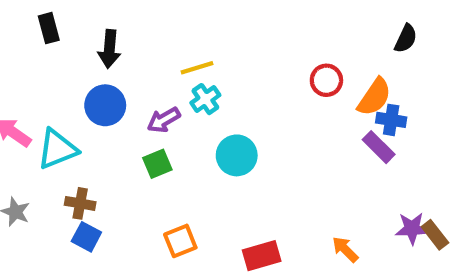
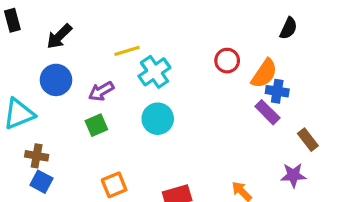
black arrow: (109, 49) -> (59, 36), turned 40
cyan cross: (205, 99) -> (154, 72), moved, size x1.4
brown rectangle: (435, 235) -> (308, 140), moved

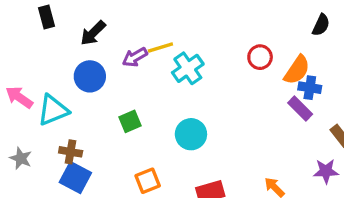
purple arrow: (101, 91) -> (135, 57), moved
cyan circle: (158, 119) -> (191, 134), moved
blue square: (41, 182) -> (75, 178), size x1.4

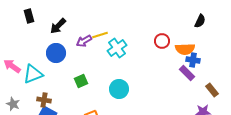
orange semicircle: (297, 70) -> (185, 49), turned 54

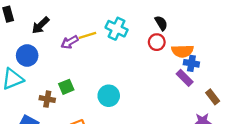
black semicircle: (200, 21) -> (161, 23), moved, turned -56
cyan cross: (117, 48) -> (117, 29), moved, turned -30
blue circle: (56, 53) -> (27, 56), moved
brown cross: (44, 100) -> (47, 99), moved

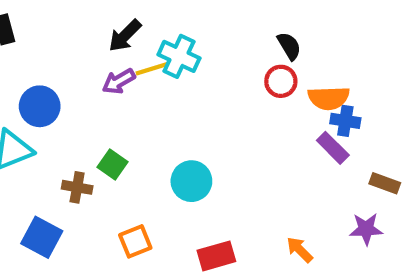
black arrow: (41, 25) -> (125, 36), moved
cyan cross: (117, 29) -> (179, 56), moved
green square: (66, 87) -> (112, 164), turned -32
brown rectangle: (213, 97) -> (385, 183), turned -32

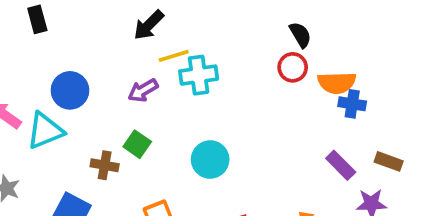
cyan cross: (179, 56) -> (199, 75), moved, turned -33
purple arrow: (119, 81) -> (143, 90), moved
purple rectangle: (333, 148) -> (341, 165), moved

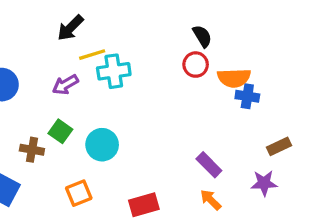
cyan circle: (210, 160) -> (102, 145), moved
brown rectangle: (389, 161) -> (279, 146), turned -45
purple rectangle: (341, 165) -> (209, 165), moved

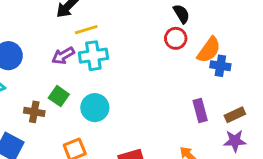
cyan cross: (114, 71) -> (93, 56), moved
orange semicircle: (234, 78) -> (209, 50), turned -52
brown rectangle: (279, 146) -> (235, 115), moved
purple rectangle: (209, 165) -> (200, 110), moved, turned 30

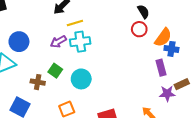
purple rectangle: (200, 110) -> (161, 68), moved
purple star: (235, 141) -> (167, 93), moved

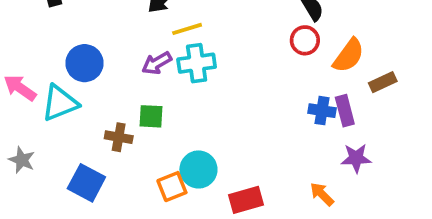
blue cross: (171, 49) -> (322, 111), moved
green square: (55, 71) -> (151, 116), turned -32
cyan circle: (81, 79) -> (198, 169), moved
brown rectangle: (182, 84) -> (383, 82), moved

